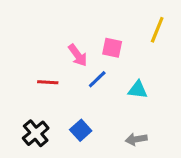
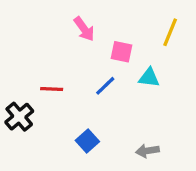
pink arrow: (78, 55) -> (84, 29), moved
cyan triangle: (138, 90) -> (149, 78), moved
black cross: (36, 133) -> (19, 117), moved

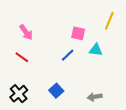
pink arrow: (84, 29) -> (26, 32), moved
red line: (52, 89) -> (22, 57), moved, turned 32
black cross: (19, 117) -> (19, 94), moved

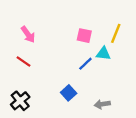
yellow line: (109, 21) -> (116, 33), moved
blue line: (68, 55) -> (85, 64), moved
blue square: (56, 91) -> (69, 93), moved

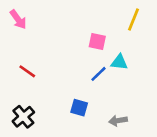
yellow line: (116, 33) -> (134, 19), moved
pink arrow: (28, 34) -> (18, 19), moved
blue square: (69, 93) -> (79, 108), turned -32

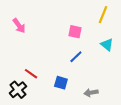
pink arrow: (18, 19) -> (19, 26), moved
cyan triangle: (119, 62) -> (107, 45), moved, turned 32
red line: (27, 71) -> (31, 74), moved

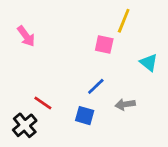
yellow line: (103, 15) -> (124, 21), moved
blue line: (76, 57) -> (96, 86), moved
gray arrow: (91, 93) -> (125, 104), moved

